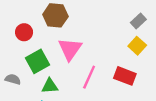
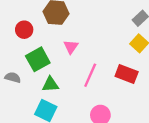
pink triangle: (70, 49) -> (71, 47), size x0.6

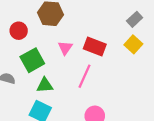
red rectangle: (127, 74) -> (95, 47), moved

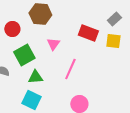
yellow square: (133, 44) -> (113, 41), turned -35
red rectangle: (95, 47) -> (88, 33), moved

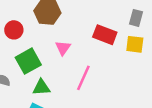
gray rectangle: (114, 19) -> (136, 18), turned -32

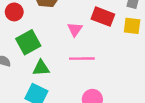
pink triangle: (63, 48) -> (75, 29), moved
pink line: (83, 78) -> (82, 59), turned 65

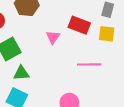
pink line: (82, 59) -> (89, 64), moved

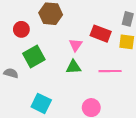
green triangle: (21, 73) -> (74, 67), moved

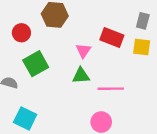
pink line: (110, 71) -> (111, 89), moved
cyan square: (41, 103) -> (25, 118), moved

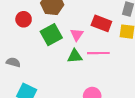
green square: (36, 64) -> (51, 35), moved
pink line: (111, 89) -> (98, 53), moved

